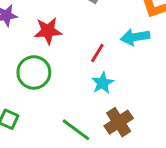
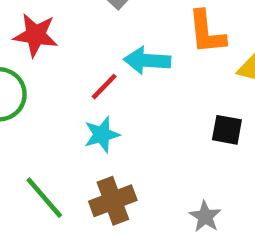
cyan arrow: (135, 37) -> (147, 61), moved

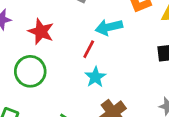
red star: (36, 35) -> (41, 31), turned 30

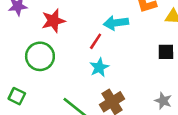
red star: (41, 31) -> (53, 21), turned 30

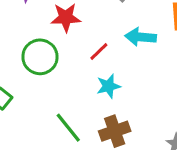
red line: (96, 41) -> (99, 52), moved

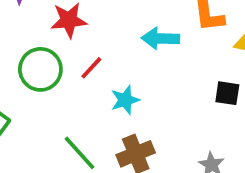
red line: (99, 52) -> (91, 68), moved

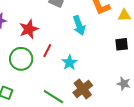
cyan arrow: (160, 38) -> (79, 25), turned -96

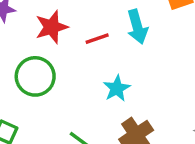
red line: (47, 51) -> (97, 39), moved, turned 40

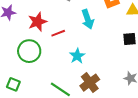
red line: (97, 39) -> (58, 33), moved

